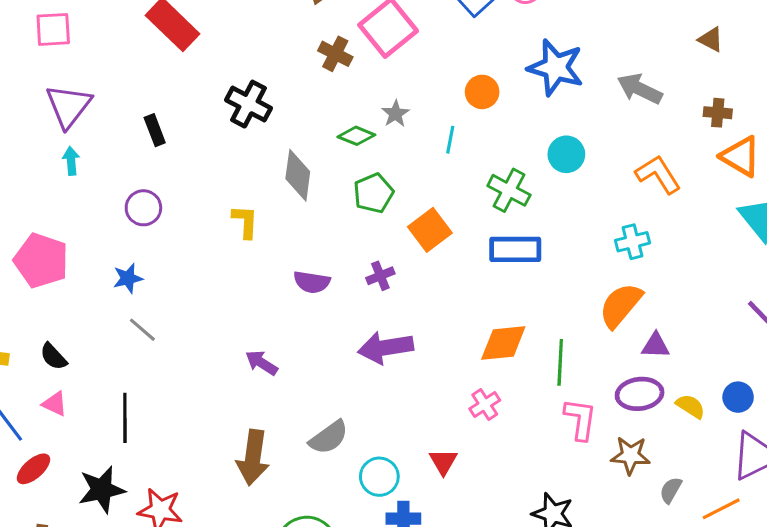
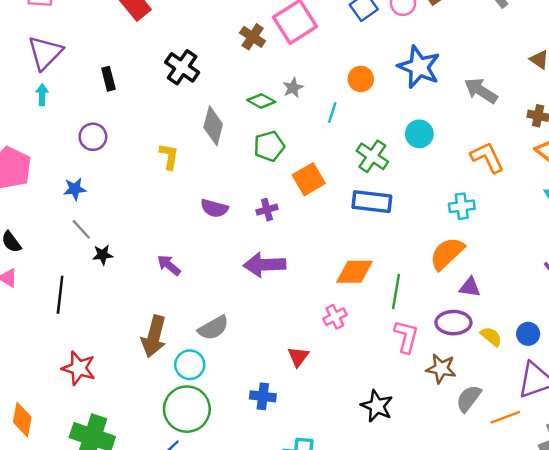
cyan circle: (379, 477) -> (190, 365), moved
black star: (102, 490) -> (103, 255), moved, size x0.6
gray semicircle: (671, 490) -> (469, 398), size x1.4

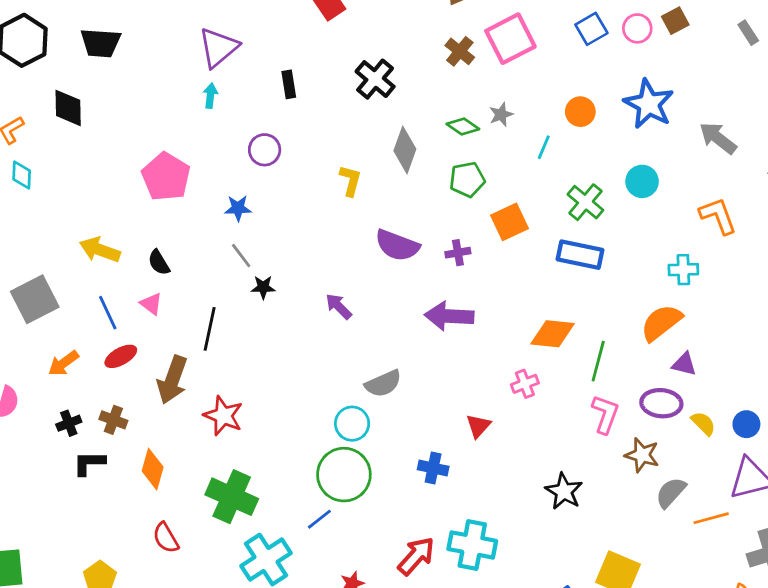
purple semicircle: (214, 208) -> (397, 245), size x1.4
brown arrow: (154, 336) -> (172, 380), moved

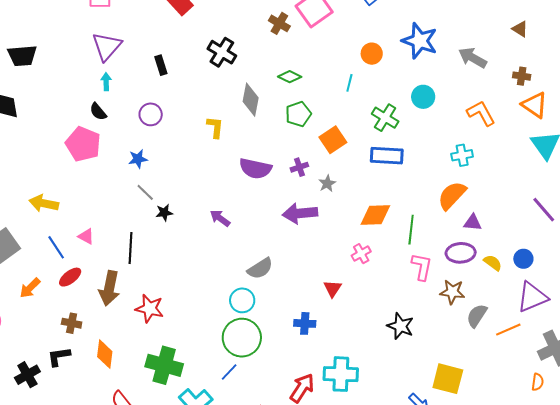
gray star: (501, 115) -> (327, 184), moved
black semicircle: (159, 262) -> (98, 112), moved
black cross: (69, 423) -> (27, 375), moved, size x1.4

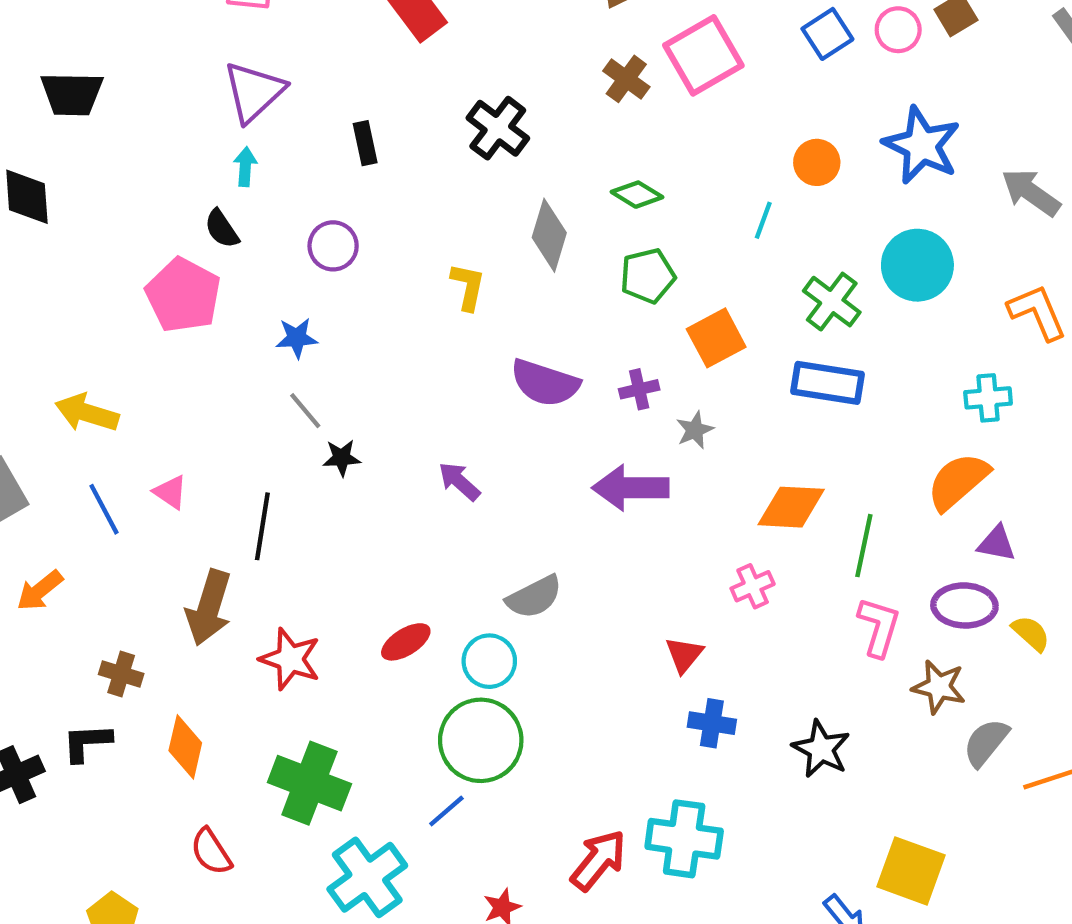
cyan circle: (423, 97) -> (917, 265), size x1.4
red ellipse: (70, 277) -> (406, 642), moved
blue cross: (305, 323) -> (712, 723), moved

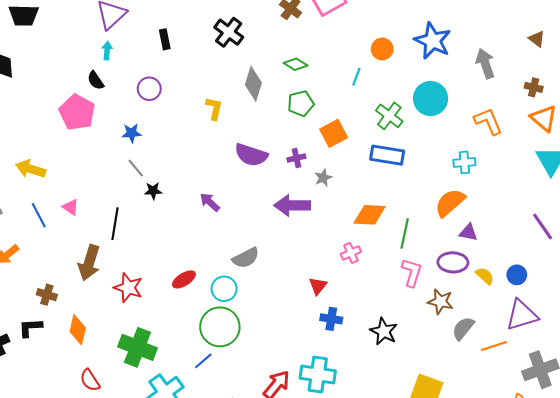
gray arrow: (1031, 192) -> (485, 64), turned 36

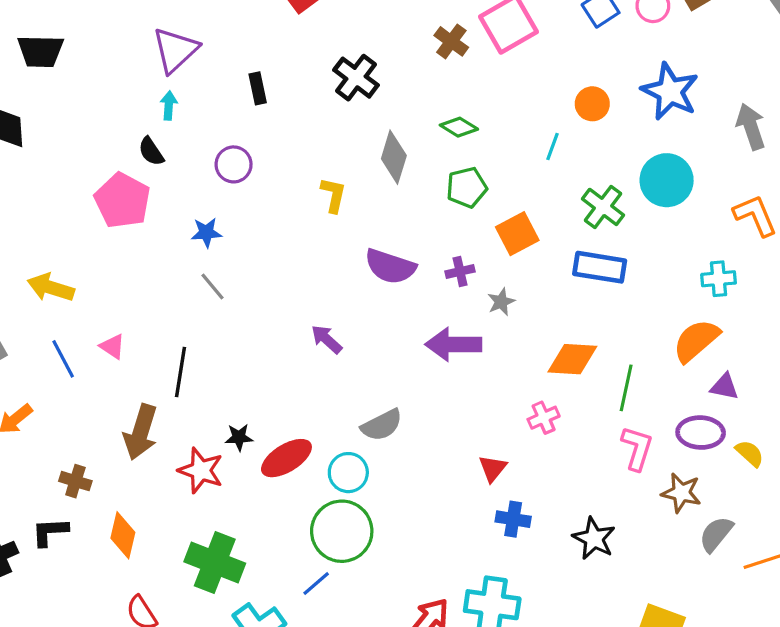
black star: (153, 191) -> (239, 437), moved
red ellipse: (184, 279) -> (286, 458), size x1.4

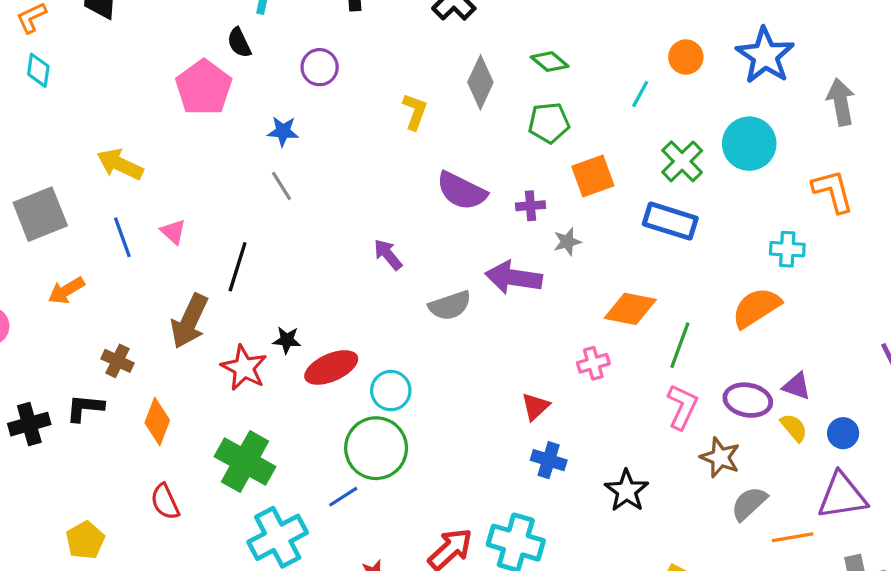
purple triangle: (725, 387) -> (797, 386), moved
gray semicircle: (382, 425) -> (450, 305), moved

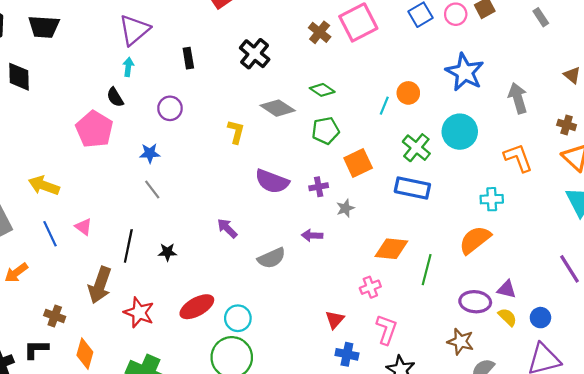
orange circle: (686, 57) -> (408, 93), moved
gray diamond: (480, 82) -> (278, 108), turned -76
purple arrow: (514, 278) -> (312, 235), size x0.6
black star: (287, 340) -> (167, 252), moved
pink L-shape: (682, 407) -> (386, 330), moved

